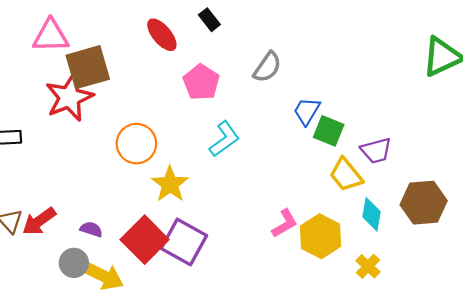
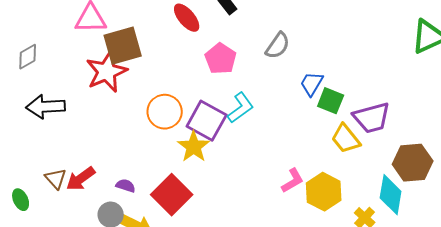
purple trapezoid: (376, 151) -> (372, 118), size x1.4
cyan diamond: (371, 214) -> (391, 195), moved, size x1.4
purple square: (184, 242) -> (207, 121), moved

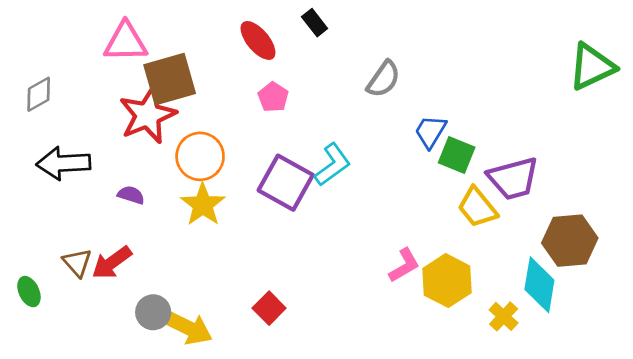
pink pentagon: (221, 59) -> (273, 97), moved, size x0.7
orange circle: (165, 112) -> (200, 156), moved
yellow star: (194, 147) -> (203, 205), moved
purple semicircle: (126, 186) -> (131, 195), moved
red square: (172, 195) -> (269, 308), moved, size x0.6

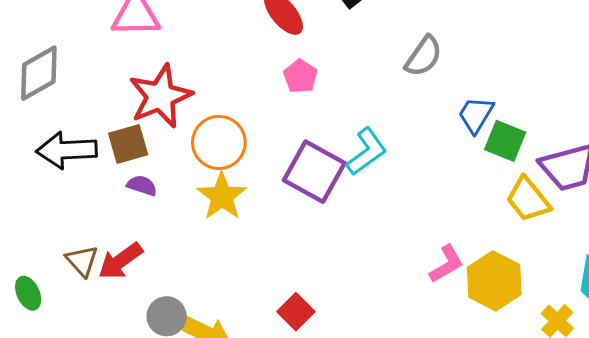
brown square: (170, 79) -> (128, 144), moved, size x0.7
gray diamond: (39, 94) -> (39, 73), size x1.4

